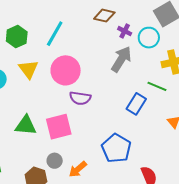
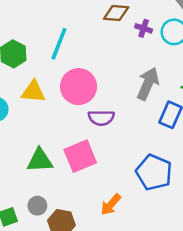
gray arrow: (121, 59) -> (148, 84), moved
yellow triangle: (28, 69) -> (33, 92), turned -40
gray circle: (55, 161) -> (37, 206), moved

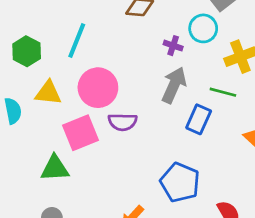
purple cross: (144, 28) -> (173, 46), moved
pink square: (80, 156) -> (81, 133), moved

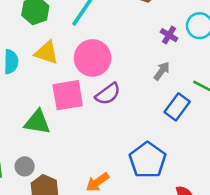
gray arrow: (174, 85) -> (162, 71), size x0.6
purple semicircle: (123, 122) -> (108, 94), turned -50

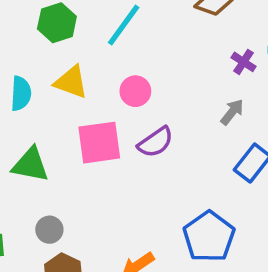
pink circle: (93, 58) -> (135, 91), size x0.6
green triangle: (37, 122) -> (30, 165), moved
gray circle: (25, 166) -> (49, 230), moved

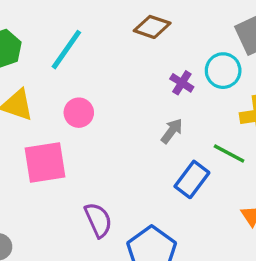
purple semicircle: (156, 142) -> (98, 220), moved, turned -78

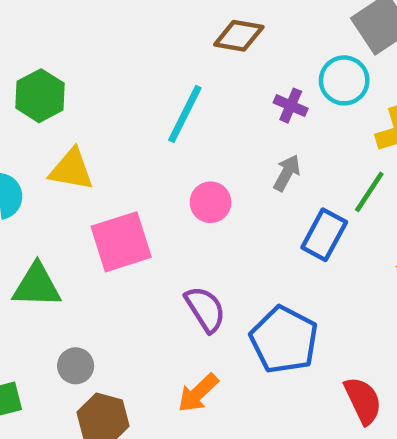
cyan line: (66, 50) -> (185, 114), moved
pink circle: (79, 113) -> (211, 202), moved
green line: (229, 153) -> (369, 192), turned -76

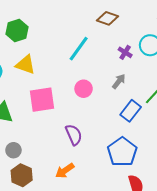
blue pentagon: (284, 340) -> (122, 152), moved

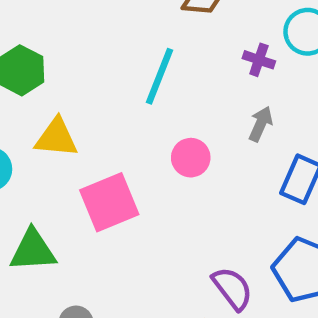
purple semicircle: (74, 135) -> (232, 288), moved

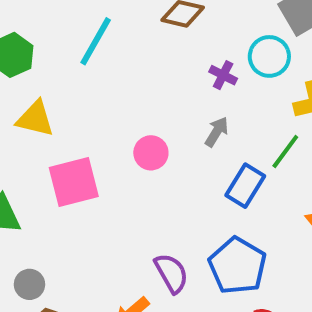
cyan line: (159, 76) -> (96, 41), moved

